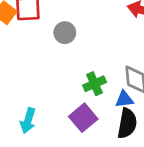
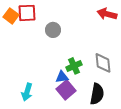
blue triangle: (124, 99) -> (62, 77), moved

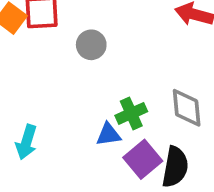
purple square: (66, 90) -> (143, 159), moved
cyan arrow: (27, 92) -> (26, 142), moved

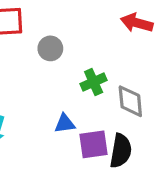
green cross: (131, 113) -> (94, 82), moved
purple square: (143, 159) -> (94, 144), turned 32

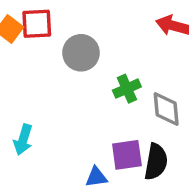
gray circle: (50, 48) -> (81, 53), size x1.4
blue triangle: (65, 124) -> (96, 177), moved

